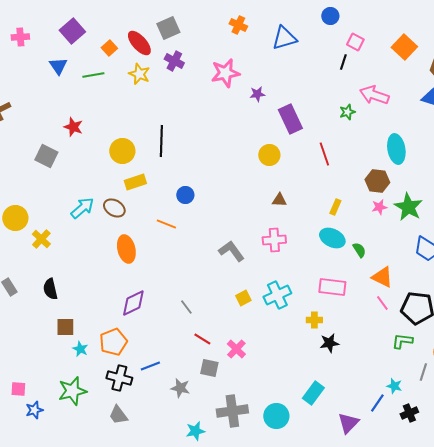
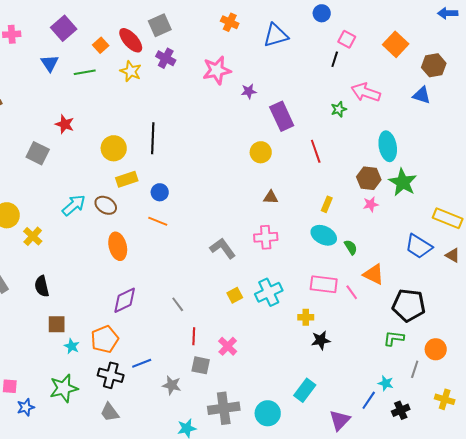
blue circle: (185, 195) -> (160, 192), moved
green star: (408, 207) -> (403, 182), moved
pink line: (382, 303) -> (352, 292), moved
red line: (202, 339) -> (194, 336), turned 60

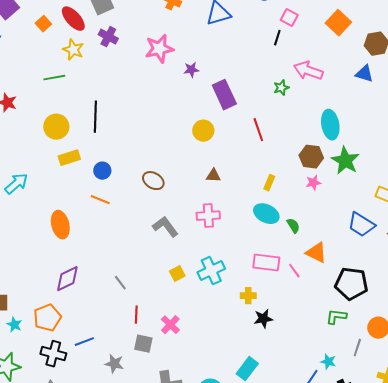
green line: (85, 72) -> (54, 78), moved
brown ellipse: (106, 205) -> (153, 181), moved

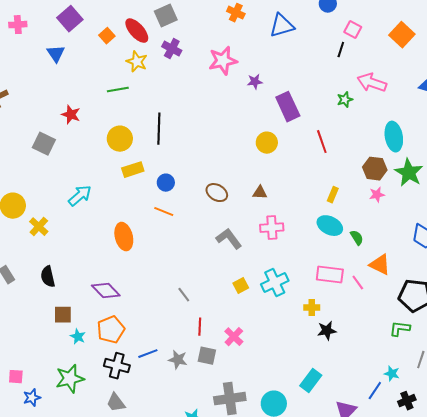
brown triangle: (213, 176) -> (260, 193), moved
purple diamond: (67, 279) -> (106, 291), moved, turned 72
gray star: (114, 364) -> (178, 360), moved

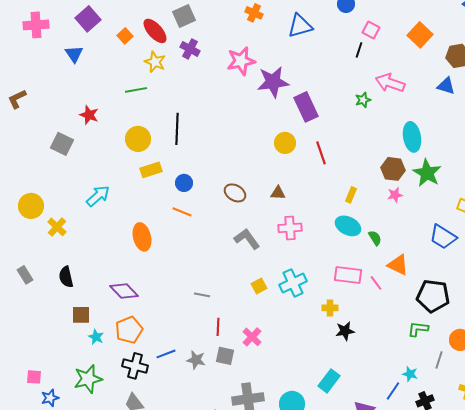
pink cross: (18, 25) -> (36, 25), size x1.4
purple star: (255, 82) -> (273, 82), size x2.0
red line: (322, 142) -> (321, 153), moved
gray line: (184, 295) -> (202, 295), turned -42

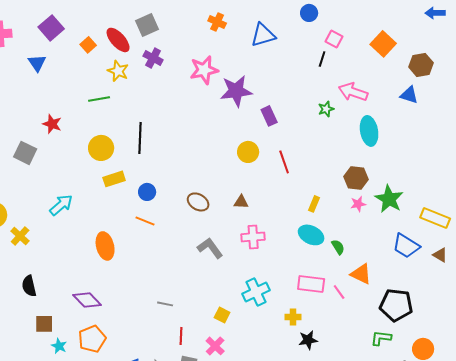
purple rectangle: (306, 107) -> (269, 116), size x0.7
cyan ellipse: (412, 137) -> (369, 131), moved
green star: (427, 173) -> (389, 199), moved
yellow square: (259, 286) -> (222, 315), moved, turned -35

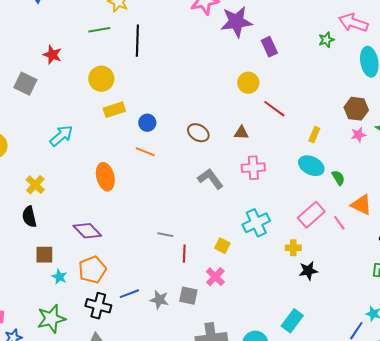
black line: (140, 138) -> (137, 41), moved
red line: (284, 162) -> (274, 109), moved, turned -35
yellow cross: (20, 236) -> (35, 185), moved
pink rectangle: (311, 284) -> (311, 215), turned -48
red line: (181, 336) -> (184, 254), moved

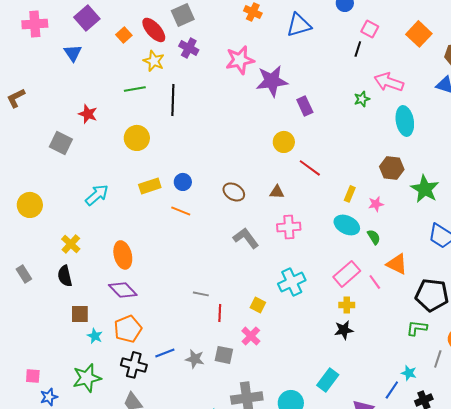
yellow rectangle: (114, 110) -> (150, 186), moved
pink star: (358, 135) -> (376, 204), moved
orange ellipse: (105, 177) -> (123, 255), moved
yellow cross: (293, 248) -> (347, 305), moved

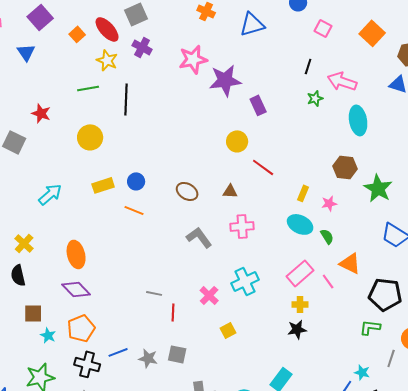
black line: (358, 49) -> (308, 66), moved
yellow square: (258, 305) -> (228, 330), moved, turned 35
pink cross: (251, 336) -> (209, 295), moved

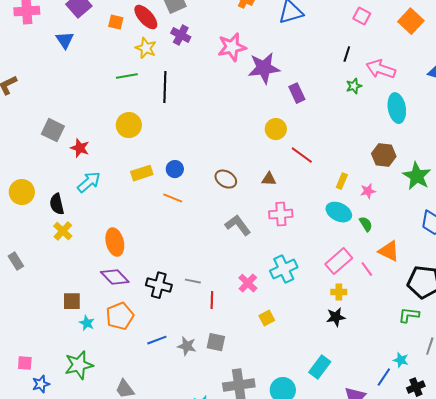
orange square: (77, 34) -> (116, 22), turned -35
red star: (41, 113) -> (80, 148), moved
black semicircle: (18, 275) -> (57, 204), moved
black cross: (87, 364) -> (159, 285), moved

